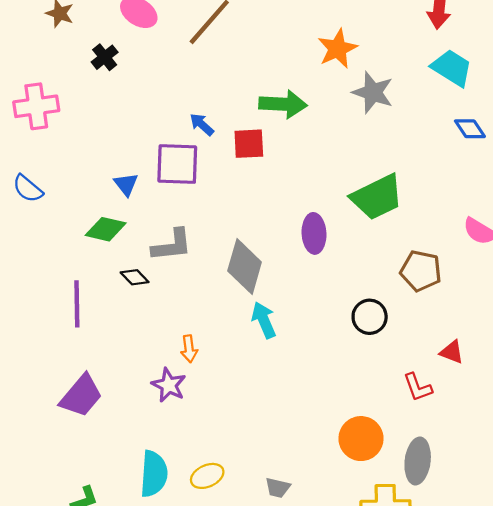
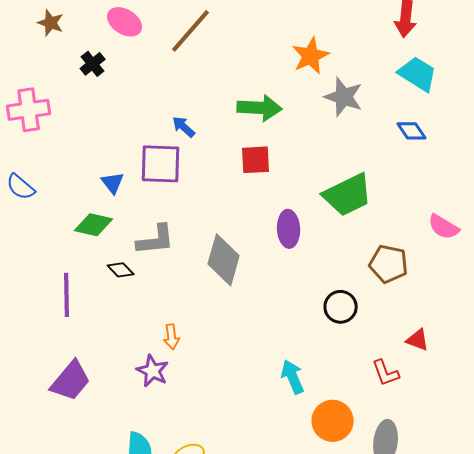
blue diamond: (470, 129) -> (412, 131), moved
red square: (249, 144) -> (256, 160), moved
cyan arrow: (264, 320) -> (293, 377), moved

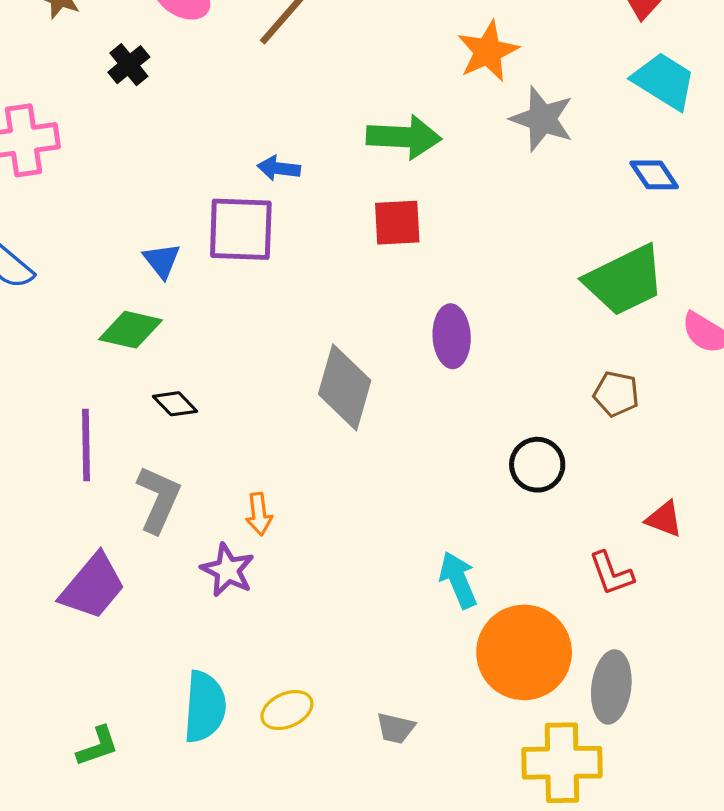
blue arrow: (184, 127) -> (279, 168), turned -35
green trapezoid: (348, 195) -> (625, 280), moved
gray L-shape: (156, 240) -> (159, 499), moved, turned -60
brown pentagon: (389, 264) -> (616, 394), size x0.7
orange circle: (333, 421) -> (524, 652), size x1.4

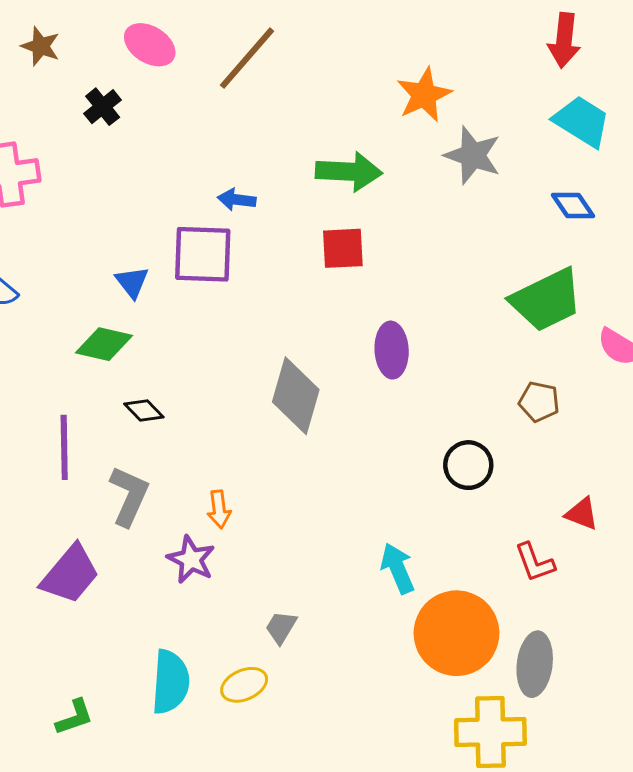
gray trapezoid: (396, 728) -> (281, 627), moved, turned 108

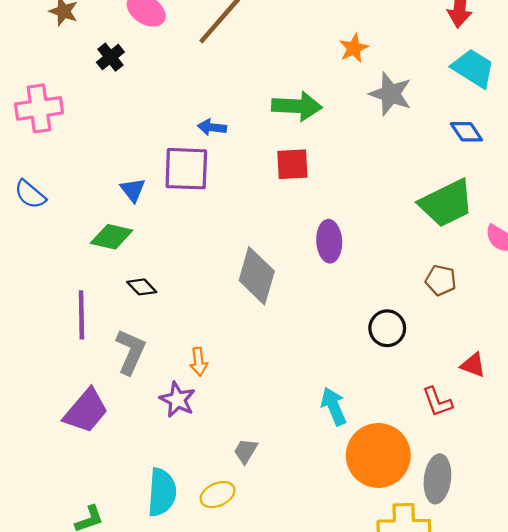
orange star: (424, 95) -> (354, 48), size x0.7

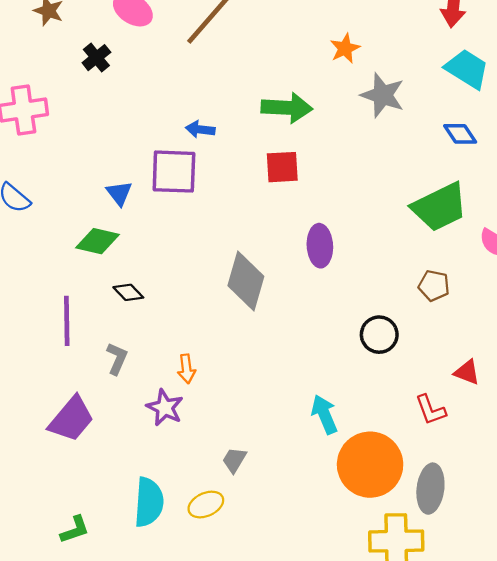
gray L-shape: (131, 352) -> (117, 359), size x0.7

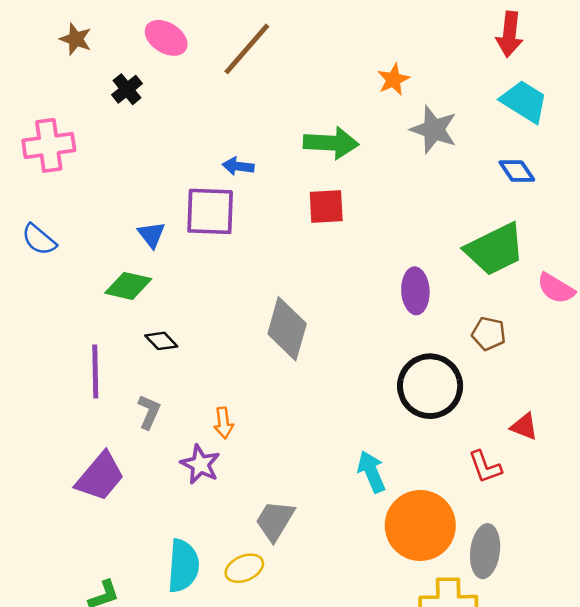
purple ellipse: (320, 246) -> (415, 291), moved
black circle: (379, 335) -> (430, 386), size x1.6
gray trapezoid: (234, 460) -> (275, 521), size x1.5

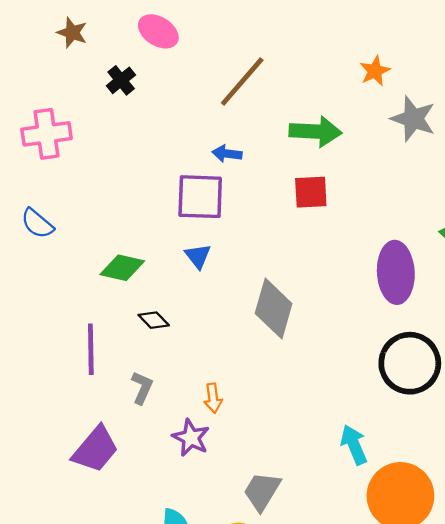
brown line: (247, 49) -> (242, 81), moved
blue triangle: (151, 235) -> (198, 256), moved
purple ellipse: (415, 291) -> (396, 272), size x1.4

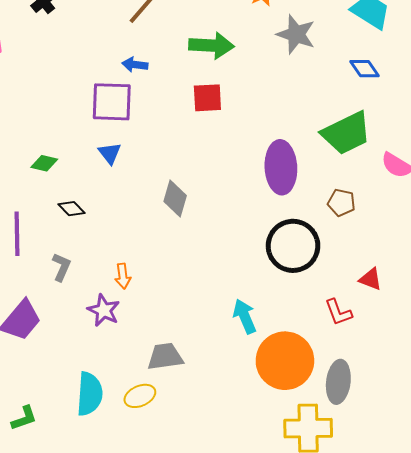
green diamond: (122, 268) -> (44, 163), size x0.7
gray diamond: (274, 308) -> (175, 199), size x0.7
gray trapezoid: (262, 491) -> (165, 357), turned 51

